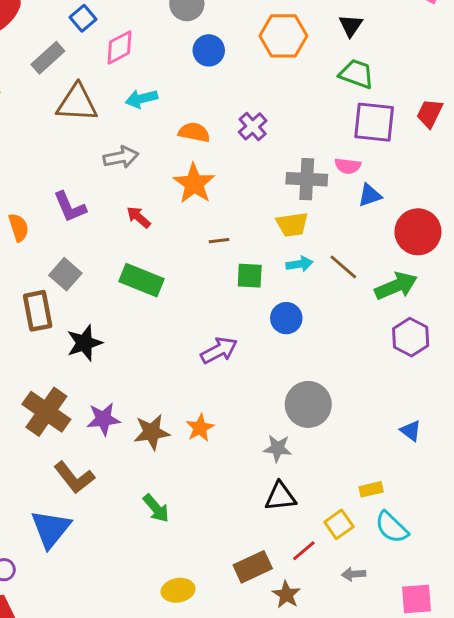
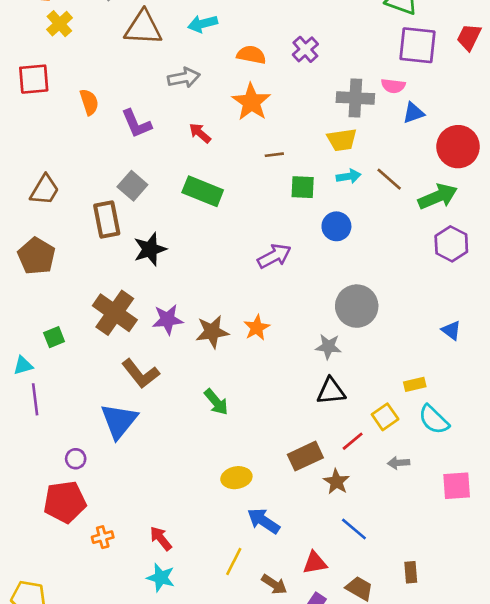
orange semicircle: (19, 227) -> (89, 102), moved

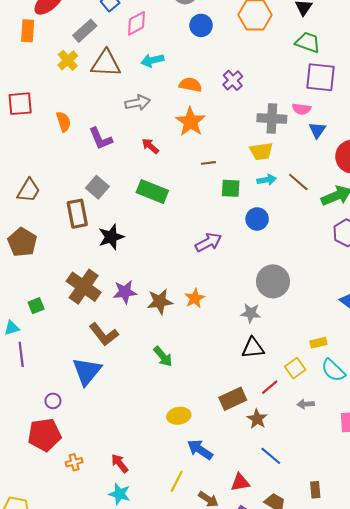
yellow cross: (59, 24) -> (68, 60), moved
blue triangle: (413, 113) -> (317, 130), turned -36

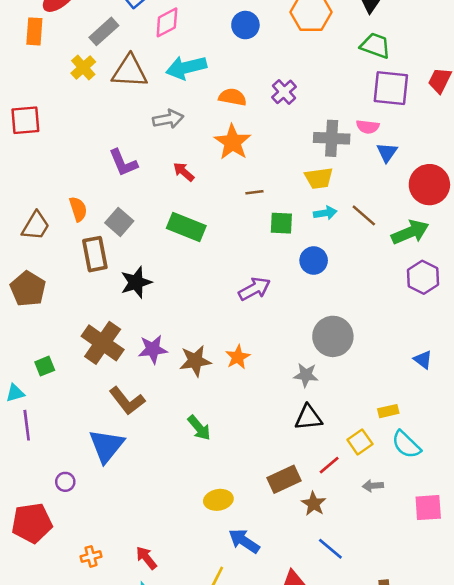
cyan arrow: (152, 60) -> (186, 67), size x1.4
orange semicircle: (64, 122) -> (78, 209), moved
red pentagon: (44, 435) -> (32, 523), moved

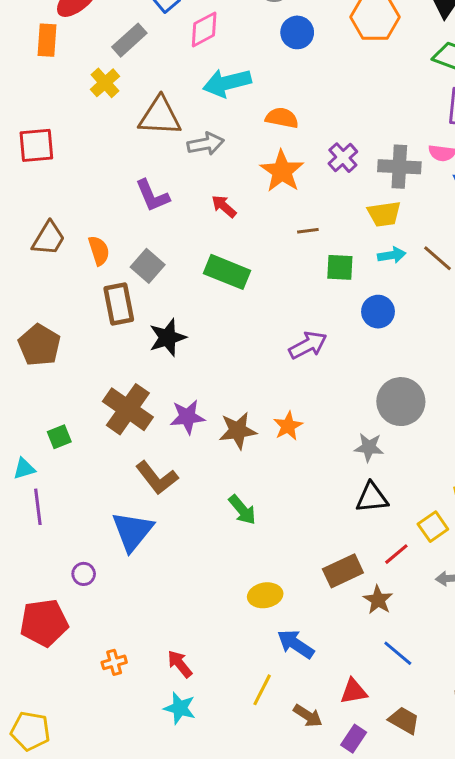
brown triangle: (130, 71) -> (160, 116), moved
purple cross: (284, 92) -> (343, 158), moved
brown trapezoid: (36, 226) -> (49, 238), moved

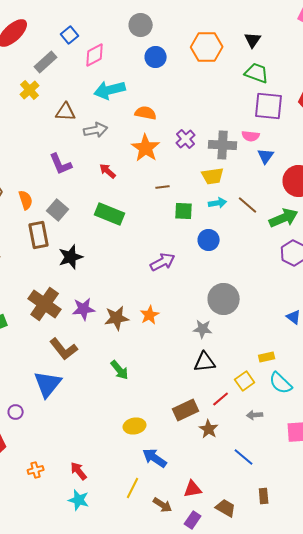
brown triangle: (160, 116) -> (66, 112), size x0.7
blue line: (398, 653) -> (244, 457), moved

